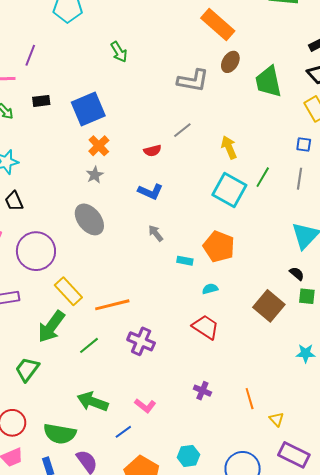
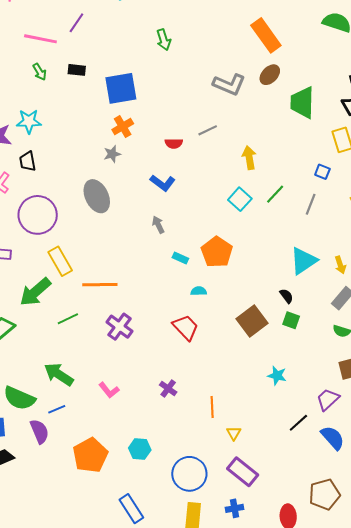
cyan square: (229, 190) -> (240, 199), size x0.7
blue line: (123, 432) -> (57, 409), moved

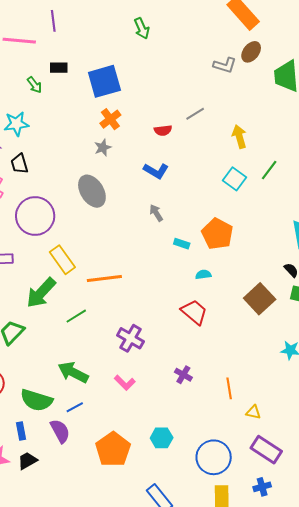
purple line: (76, 23) -> (53, 21), turned -35
green arrow: (40, 72) -> (34, 85), moved
gray L-shape: (229, 84) -> (225, 65), moved, size x0.7
purple cross: (120, 327) -> (130, 338), moved
yellow triangle: (234, 433) -> (253, 412), turned -42

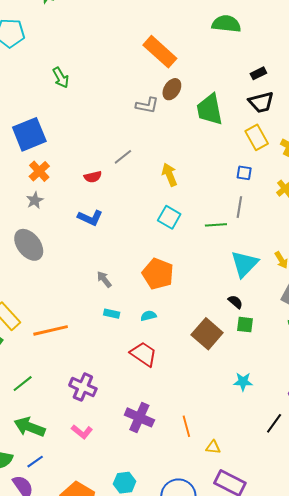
green line: (269, 170) -> (216, 225), moved, turned 55
gray arrow: (156, 213) -> (104, 279), moved
cyan rectangle: (182, 244) -> (112, 314), moved
green line: (76, 316) -> (23, 384), moved
purple cross: (183, 375) -> (139, 417), size x1.6

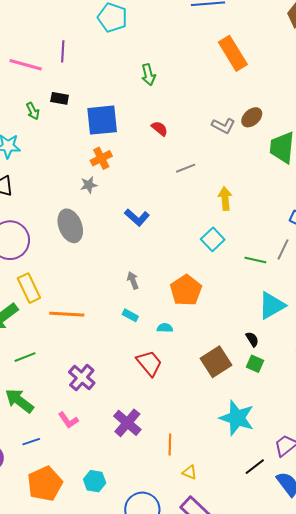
orange rectangle: (160, 52) -> (233, 53), moved
red semicircle: (93, 177) -> (160, 129), moved, turned -144
cyan star: (243, 382) -> (237, 418), size x1.8
blue line: (35, 462) -> (31, 442), moved

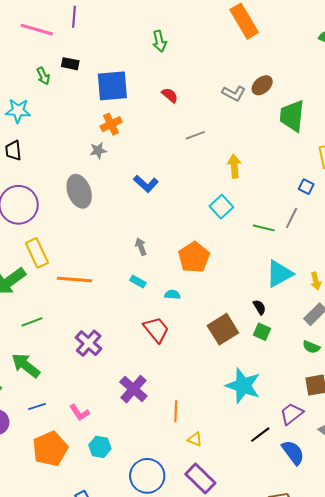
pink L-shape: (68, 420) -> (80, 413), moved

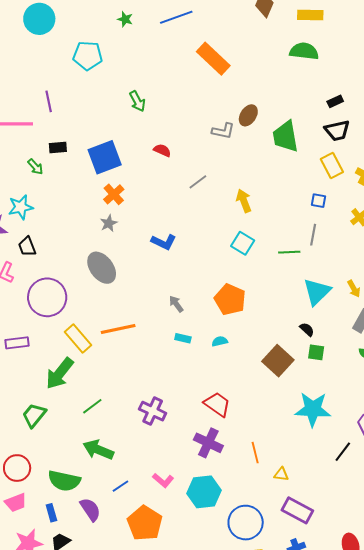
orange line: (74, 280) -> (118, 329), moved
red trapezoid: (156, 330) -> (217, 404), moved
cyan hexagon: (100, 447) -> (204, 492), moved, size x1.5

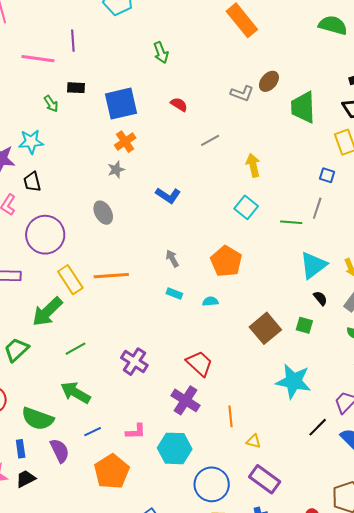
gray ellipse: (102, 268) -> (103, 213), size x0.7
black semicircle: (307, 329) -> (320, 298), moved
pink L-shape: (163, 480) -> (136, 432), turned -50

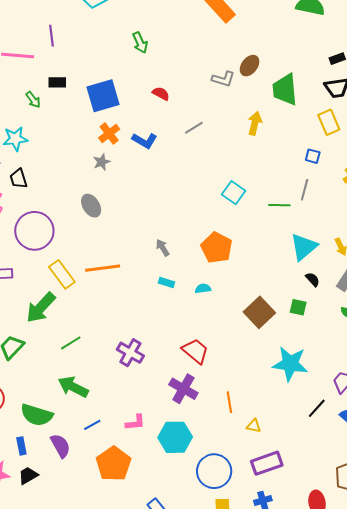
yellow arrow: (253, 165) -> (255, 123), moved, turned 30
blue L-shape: (168, 195) -> (145, 141), moved
purple rectangle: (265, 479) -> (267, 463), turned -52

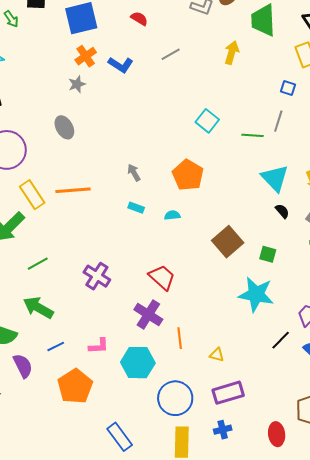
cyan triangle: (304, 247) -> (275, 178), turned -36
green square: (298, 307) -> (268, 254), moved
orange line: (229, 402) -> (180, 338), moved

